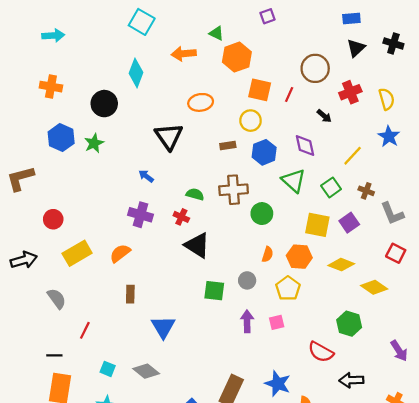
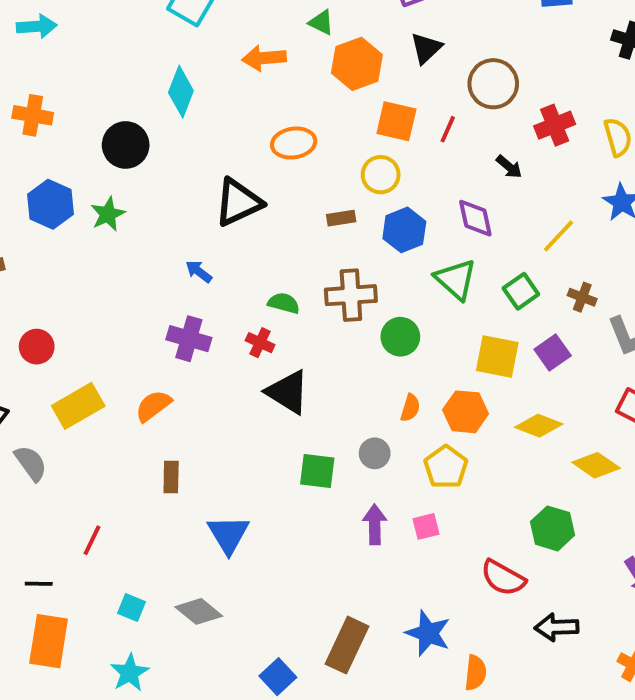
black triangle: (356, 48) -> (426, 48), moved
black triangle: (169, 136) -> (238, 202), turned 40
gray semicircle: (57, 299) -> (31, 463), moved

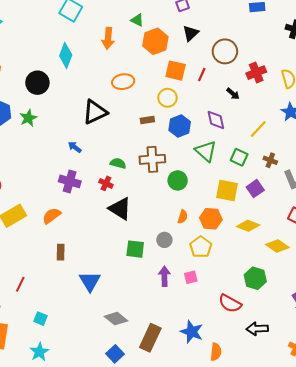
orange arrow: (264, 58) -> (108, 38), turned -80
green square: (521, 291) -> (239, 157), turned -30
gray diamond: (199, 611) -> (116, 319), moved

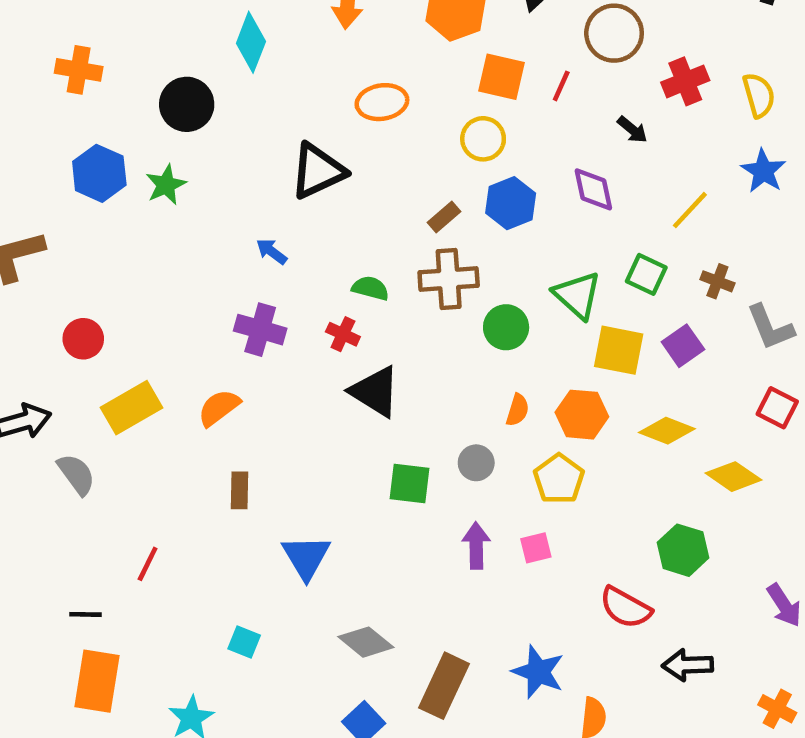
brown rectangle: (147, 120) -> (444, 217), moved, turned -32
green triangle: (206, 151) -> (577, 295), moved
cyan square: (40, 319) -> (244, 642), moved

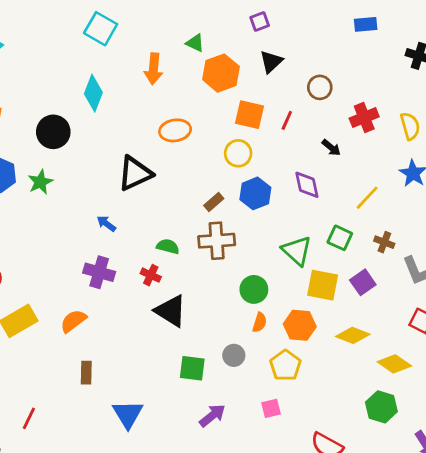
brown circle: (614, 33) -> (320, 87), size x0.7
green circle: (506, 327) -> (254, 289), moved
purple arrow: (476, 546) -> (212, 416), moved, turned 52
green hexagon: (683, 550) -> (381, 407), moved

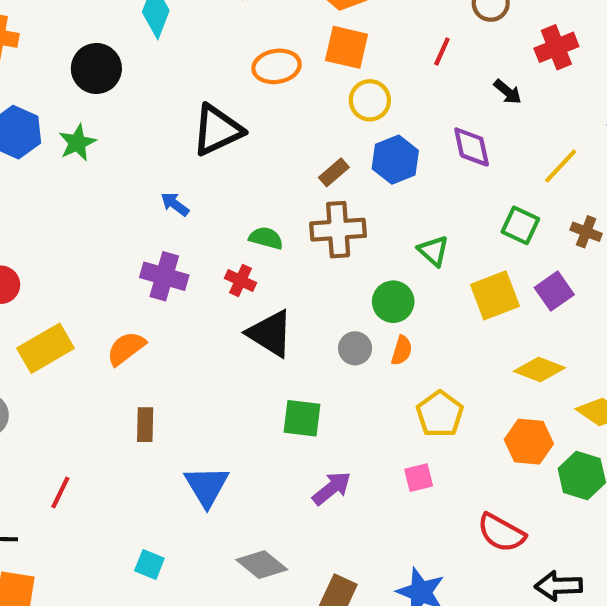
orange square: (250, 115) -> (347, 47), moved
green triangle: (297, 251) -> (433, 251), moved, size x0.7
yellow square: (323, 285) -> (495, 295), turned -32
orange hexagon: (300, 325) -> (529, 442), moved
gray circle: (234, 355) -> (355, 348), moved

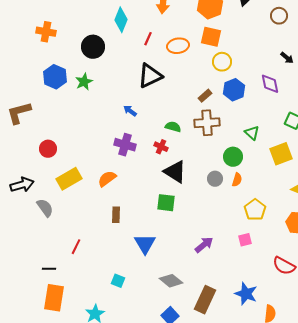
red line: (442, 52) -> (148, 39), moved
green square: (302, 418) -> (166, 203), moved

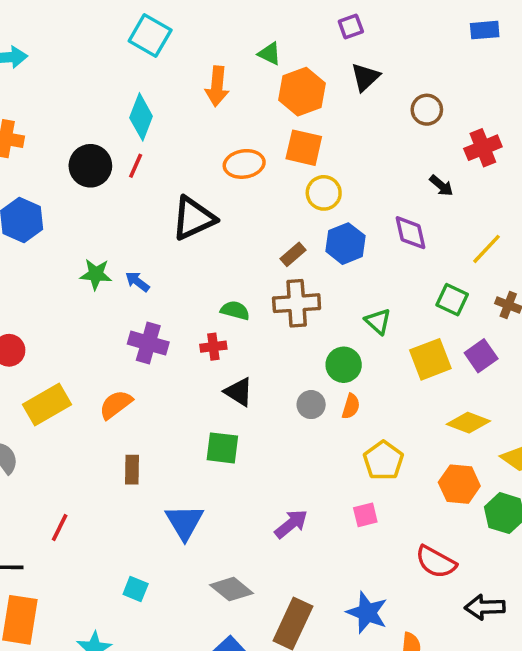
red line: (148, 39) -> (136, 166), moved
green star: (84, 82) -> (96, 274), moved, turned 30
blue arrow: (130, 111) -> (137, 282), moved
red cross: (161, 147) -> (213, 347), turned -32
black triangle: (175, 172) -> (239, 392), size x0.7

